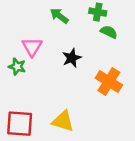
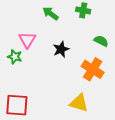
green semicircle: (109, 32) -> (101, 41), moved
yellow triangle: (63, 121) -> (79, 103), moved

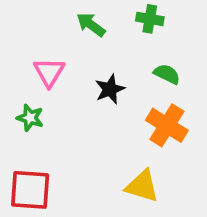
green semicircle: (101, 41) -> (167, 74), moved
green star: (15, 57) -> (30, 118), moved

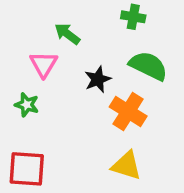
green arrow: (91, 25) -> (67, 34), moved
green semicircle: (167, 74) -> (148, 66), size x1.6
orange cross: (167, 125) -> (128, 111), moved

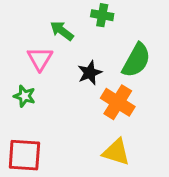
green cross: (133, 17) -> (102, 15), moved
green semicircle: (148, 66) -> (136, 60), turned 93

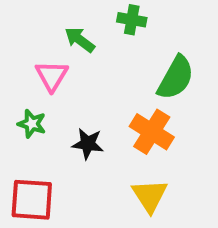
black star: (90, 73) -> (88, 144), moved, turned 30
yellow triangle: (116, 152) -> (150, 196), turned 40

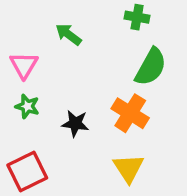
green cross: (132, 20) -> (137, 17), moved
pink triangle: (52, 76) -> (24, 65), moved
red square: (32, 200) -> (27, 172), turned -30

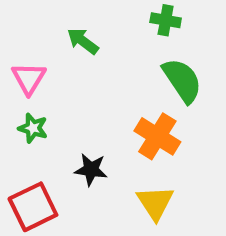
green semicircle: (151, 67) -> (182, 80), turned -63
black star: (75, 123) -> (91, 170), moved

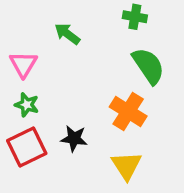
red square: (33, 207) -> (27, 147), moved

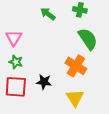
green arrow: (67, 34) -> (48, 14), moved
red square: (27, 147) -> (16, 87), turned 30

